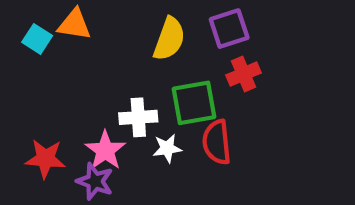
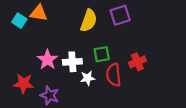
red cross: (244, 74) -> (137, 62), moved
green square: (194, 103) -> (102, 54), size x0.7
pink star: (105, 150) -> (47, 60), moved

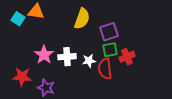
purple square: (120, 15) -> (109, 32), moved
green square: (102, 54) -> (110, 50), moved
white star: (88, 78) -> (89, 61), moved

